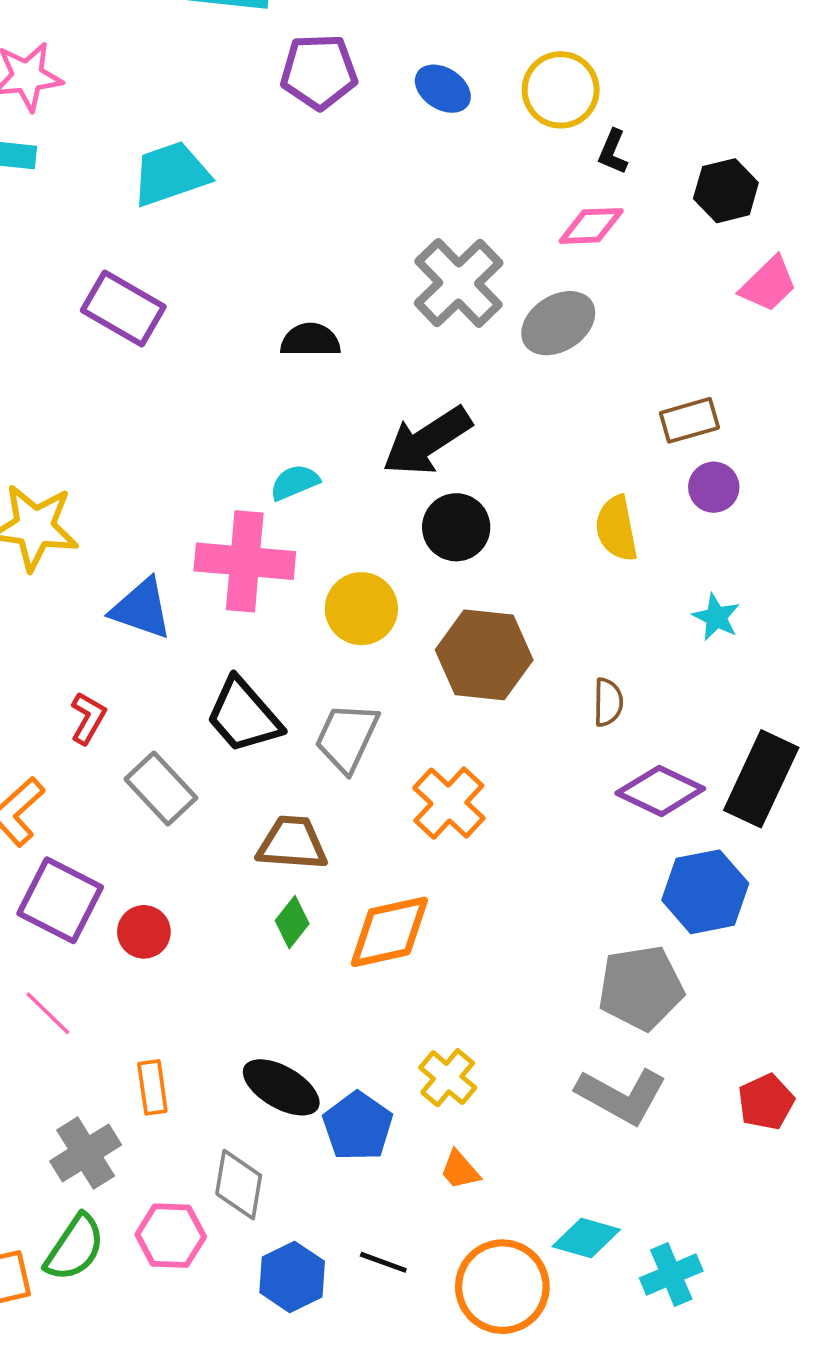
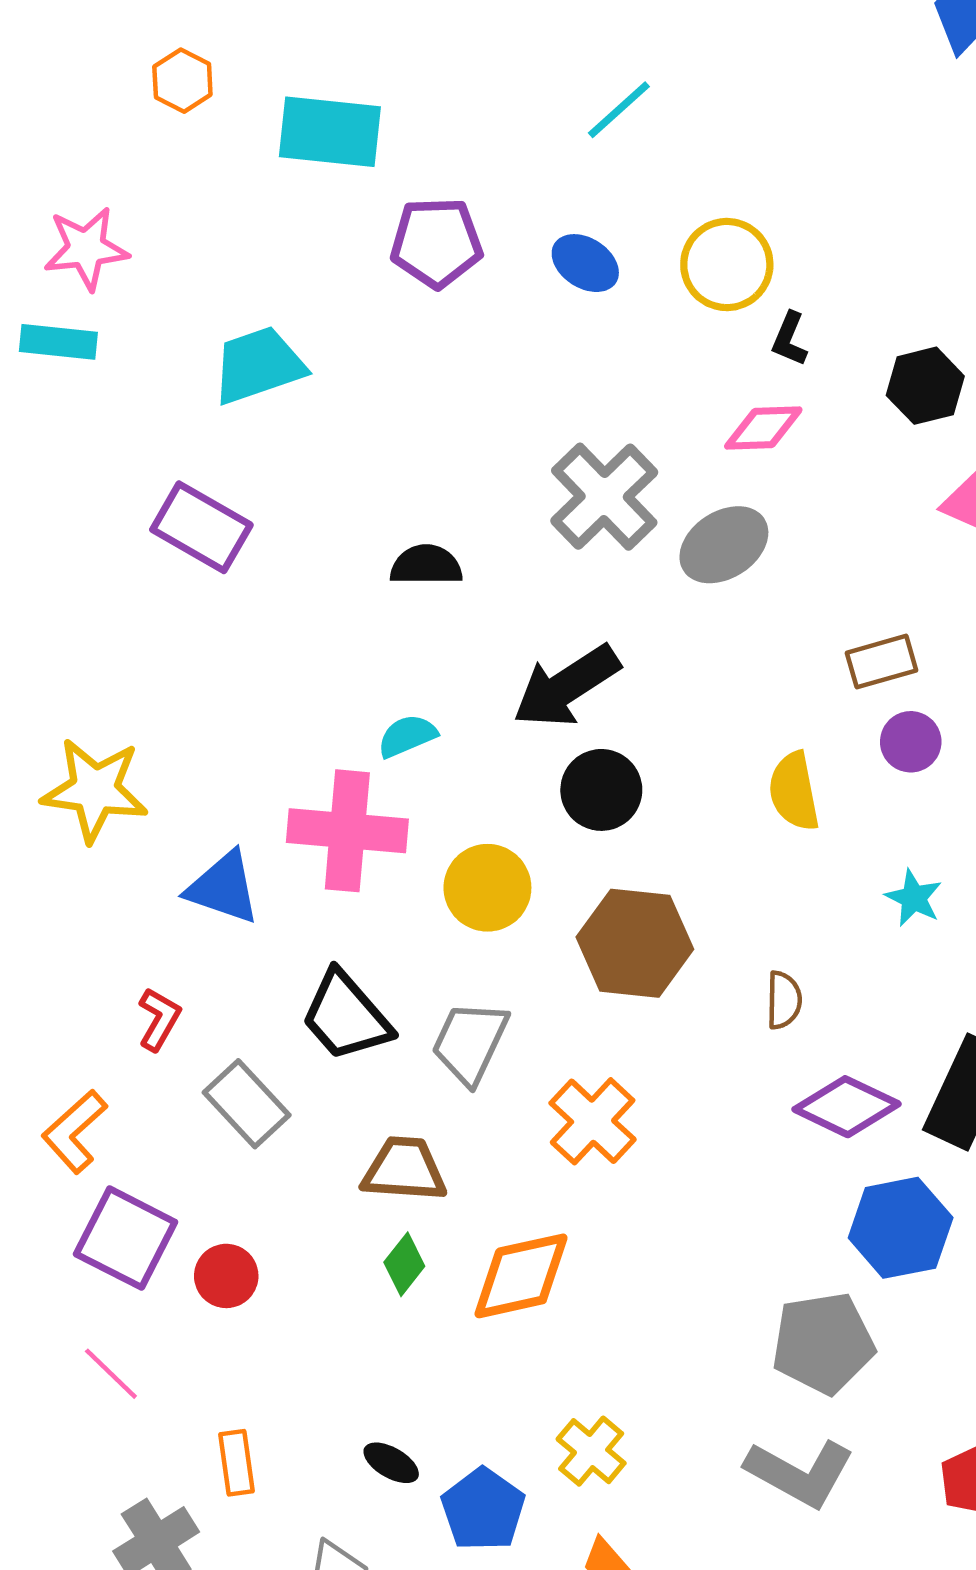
black ellipse: (281, 1087) -> (391, 1463), size x0.6

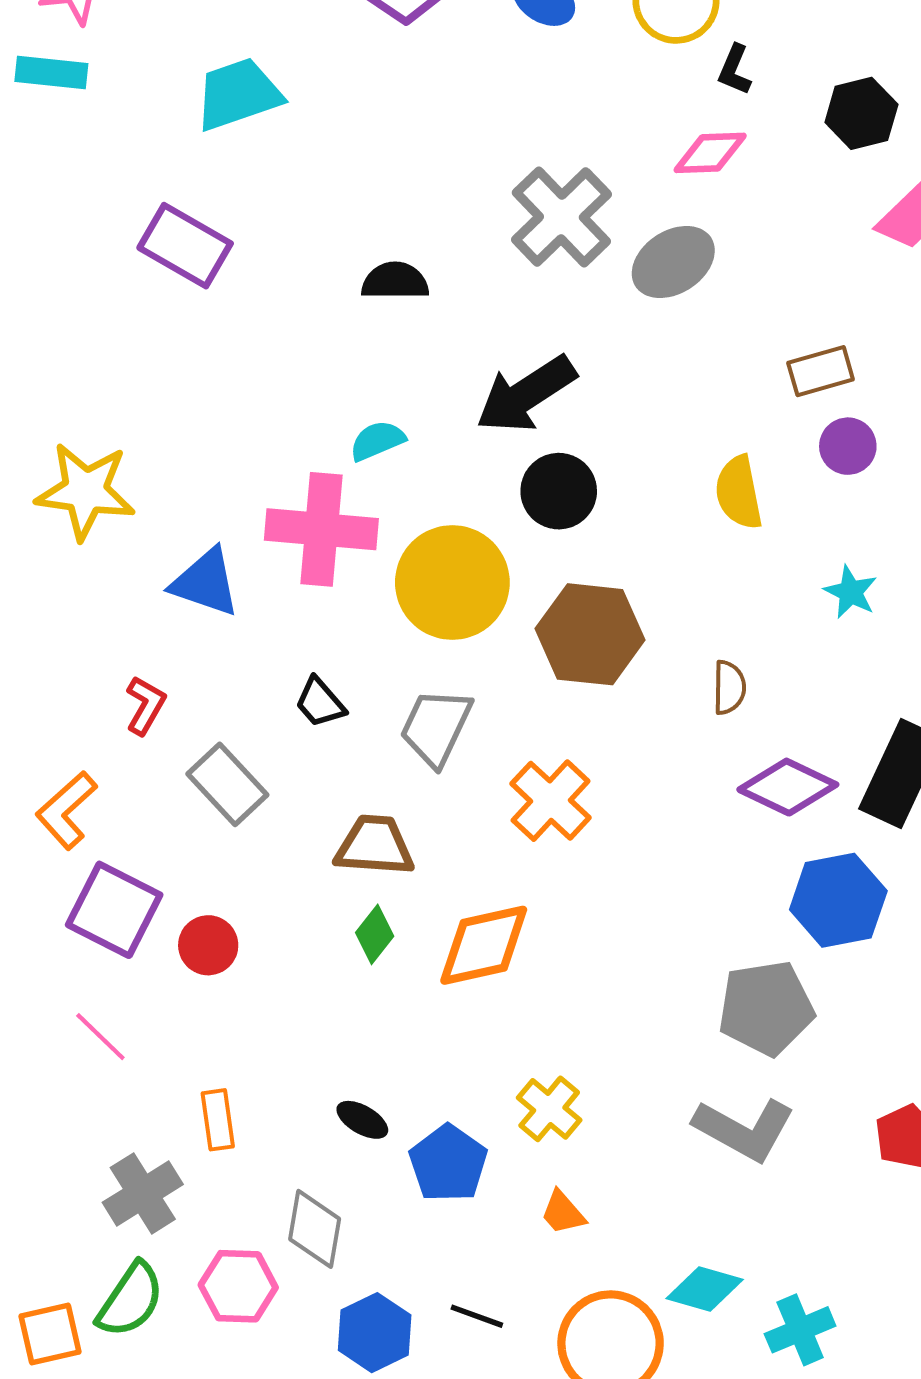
yellow circle: (487, 888) -> (452, 582), size x1.4
black trapezoid: (346, 1016) -> (320, 703), size x0.6

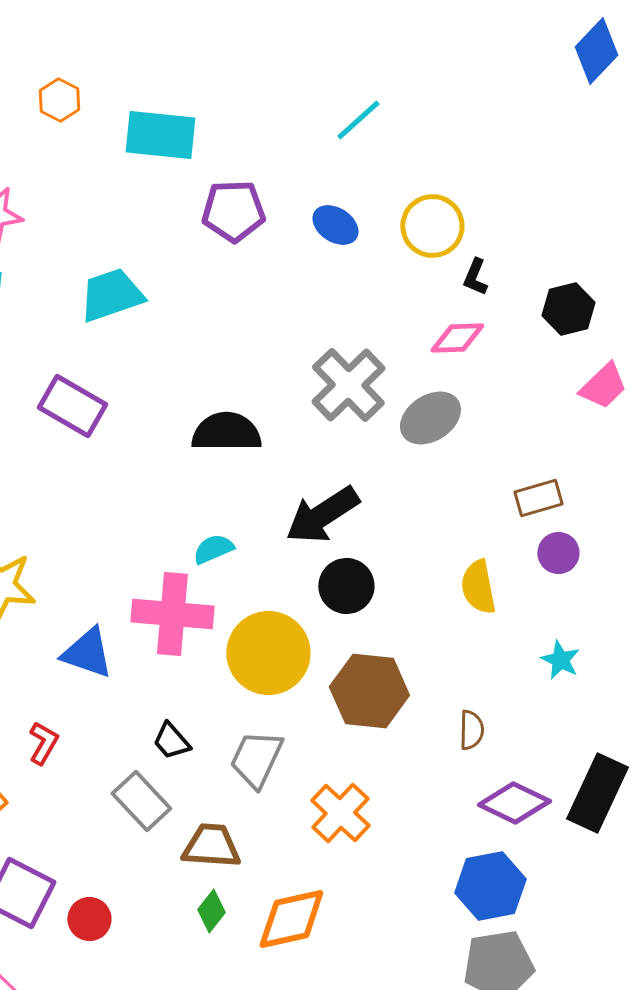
black semicircle: (395, 281) -> (226, 432), size x1.4
gray rectangle: (227, 784) -> (141, 801), moved
blue hexagon: (838, 900) -> (490, 886), moved

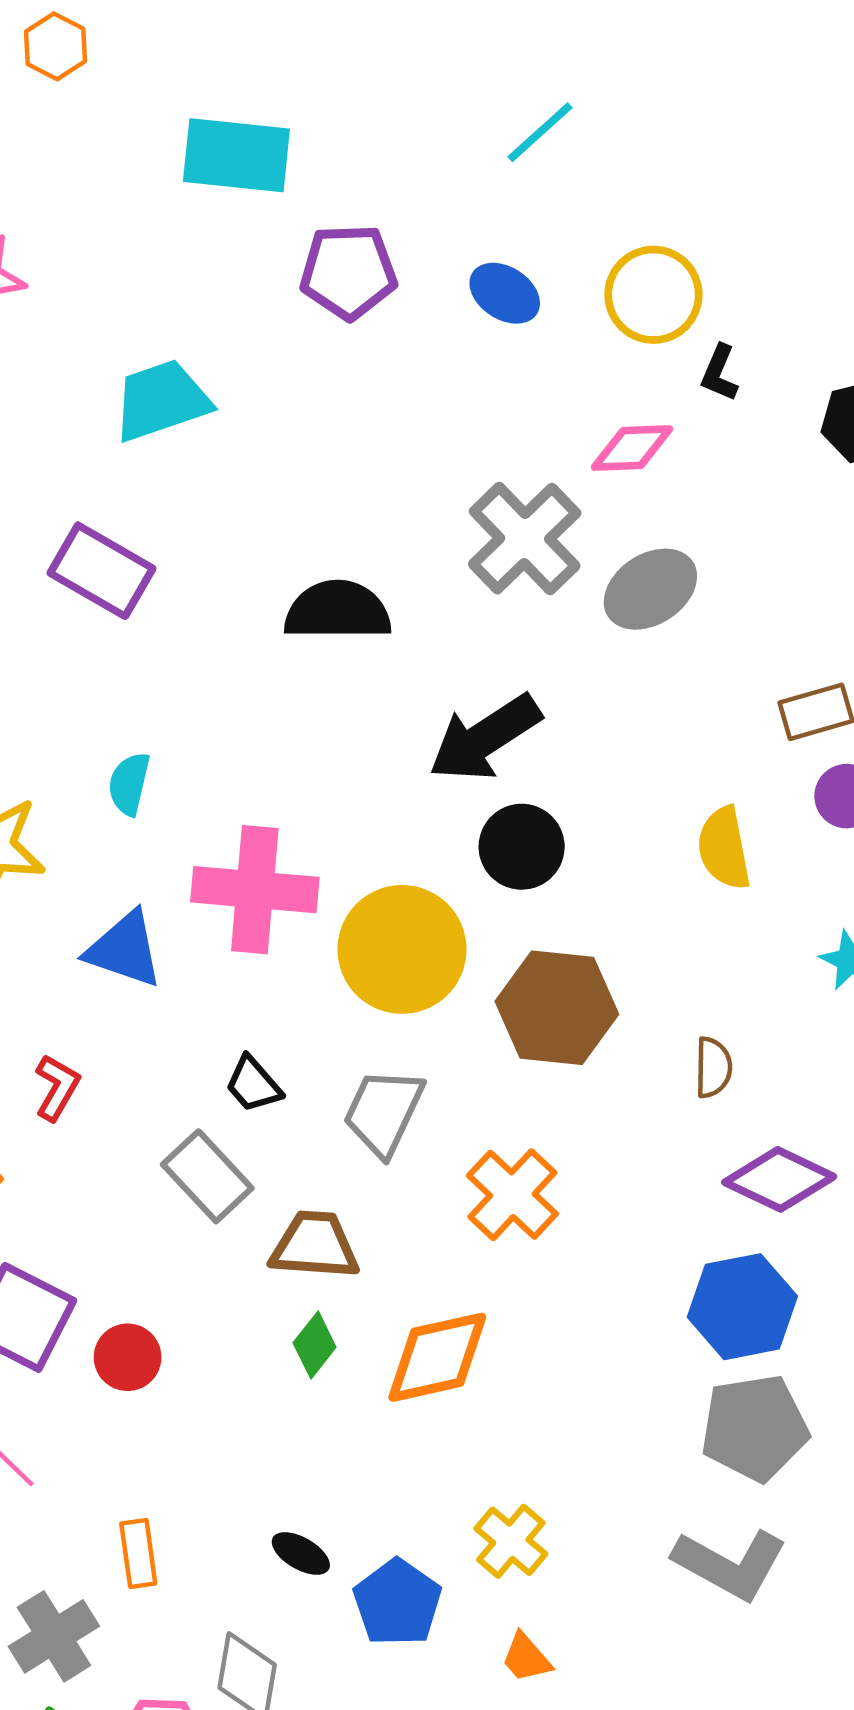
orange hexagon: (59, 100) -> (56, 46), moved
pink diamond: (457, 338) -> (632, 448), moved
cyan semicircle: (213, 549) -> (129, 784), moved, turned -54

